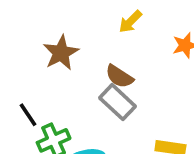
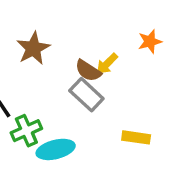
yellow arrow: (130, 22) -> (107, 64), moved

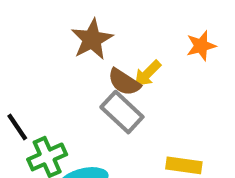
brown star: (33, 48) -> (92, 39), moved

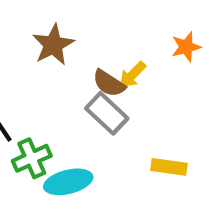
brown star: (92, 39) -> (53, 45), moved

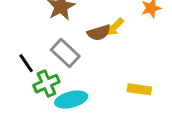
brown semicircle: (109, 83) -> (99, 33), turned -50
gray rectangle: (107, 113) -> (65, 53), moved

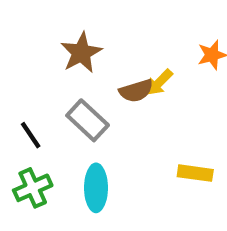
green cross: (46, 84) -> (33, 188), moved
cyan ellipse: (71, 100) -> (96, 188), turned -76

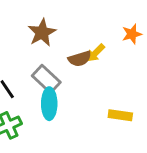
cyan ellipse: (96, 188) -> (49, 104), moved

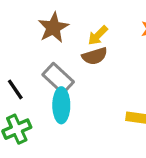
yellow arrow: (96, 53) -> (98, 35), moved

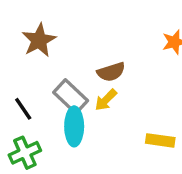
brown star: (53, 27) -> (39, 40), moved
yellow arrow: (98, 35) -> (106, 100), moved

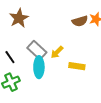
brown semicircle: (111, 72) -> (80, 21), moved
yellow rectangle: (160, 140) -> (77, 66), moved

